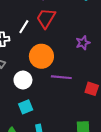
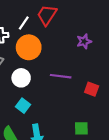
orange circle: (41, 56) -> (29, 47), moved
cyan square: (26, 107) -> (23, 106), turned -32

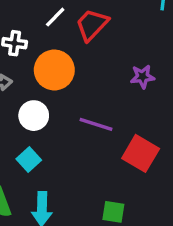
white line: (24, 23) -> (55, 17), moved
red square: (92, 89) -> (141, 153), size x1.5

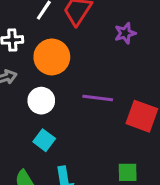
purple star: (142, 77) -> (125, 33), moved

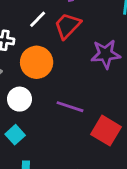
purple star: (125, 33) -> (106, 54), size x1.5

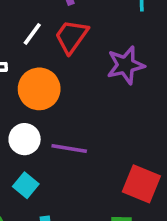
purple line: (70, 107) -> (69, 149), moved
red square: (106, 131) -> (141, 184), moved

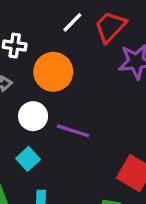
white line: (32, 34) -> (72, 22), moved
red trapezoid: (71, 36) -> (110, 27), moved

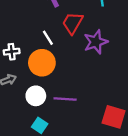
white line: (72, 22) -> (48, 38), moved, turned -63

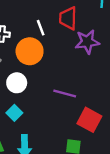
red trapezoid: (73, 23) -> (68, 18), turned -40
purple line: (65, 99) -> (65, 93), moved

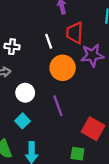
orange circle: (30, 51) -> (63, 68), moved
purple line: (65, 93) -> (58, 106), moved, turned 54

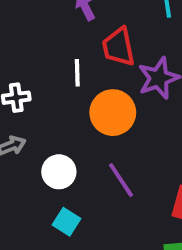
white line: (49, 41) -> (77, 73), turned 32

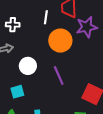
cyan square: (66, 222) -> (17, 92), moved, turned 32

